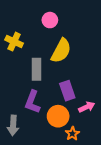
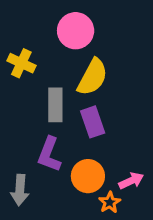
pink circle: (50, 20) -> (76, 31), size x1.5
purple rectangle: (67, 91) -> (93, 122), moved
pink arrow: (87, 107) -> (131, 181), moved

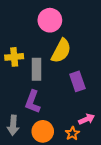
yellow cross: (21, 63) -> (14, 57), moved, turned -30
purple rectangle: (93, 122) -> (77, 81), moved
orange circle: (88, 176) -> (43, 131), moved

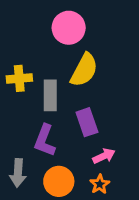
purple rectangle: (77, 81) -> (87, 122), moved
pink arrow: (87, 119) -> (104, 156), moved

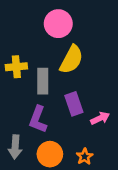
pink arrow: (104, 156) -> (100, 118), moved

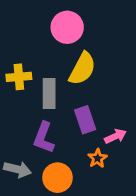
gray arrow: (15, 147) -> (18, 169), turned -80
orange star: (85, 157) -> (98, 158), moved

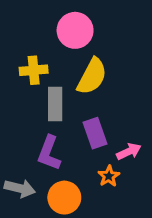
yellow cross: (19, 77) -> (34, 70), moved

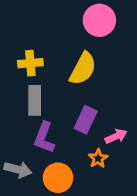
pink circle: (75, 30) -> (99, 20), moved
gray rectangle: (55, 104) -> (35, 100), moved
purple rectangle: (95, 133) -> (86, 120), turned 44

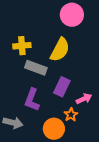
gray rectangle: (35, 100) -> (36, 68), moved, turned -70
orange circle: (58, 178) -> (54, 129), moved

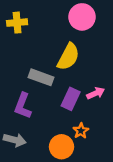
yellow cross: (22, 46) -> (17, 23), moved
pink arrow: (84, 99) -> (96, 93), moved
purple L-shape: (32, 100) -> (23, 106), moved

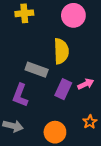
yellow cross: (17, 23) -> (24, 13), moved
yellow semicircle: (68, 57) -> (61, 51), turned -30
orange star: (81, 131) -> (90, 122), moved

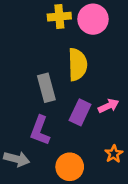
yellow cross: (24, 13) -> (59, 17), moved
gray rectangle: (37, 70) -> (46, 88), turned 55
purple L-shape: (20, 95) -> (40, 131), moved

